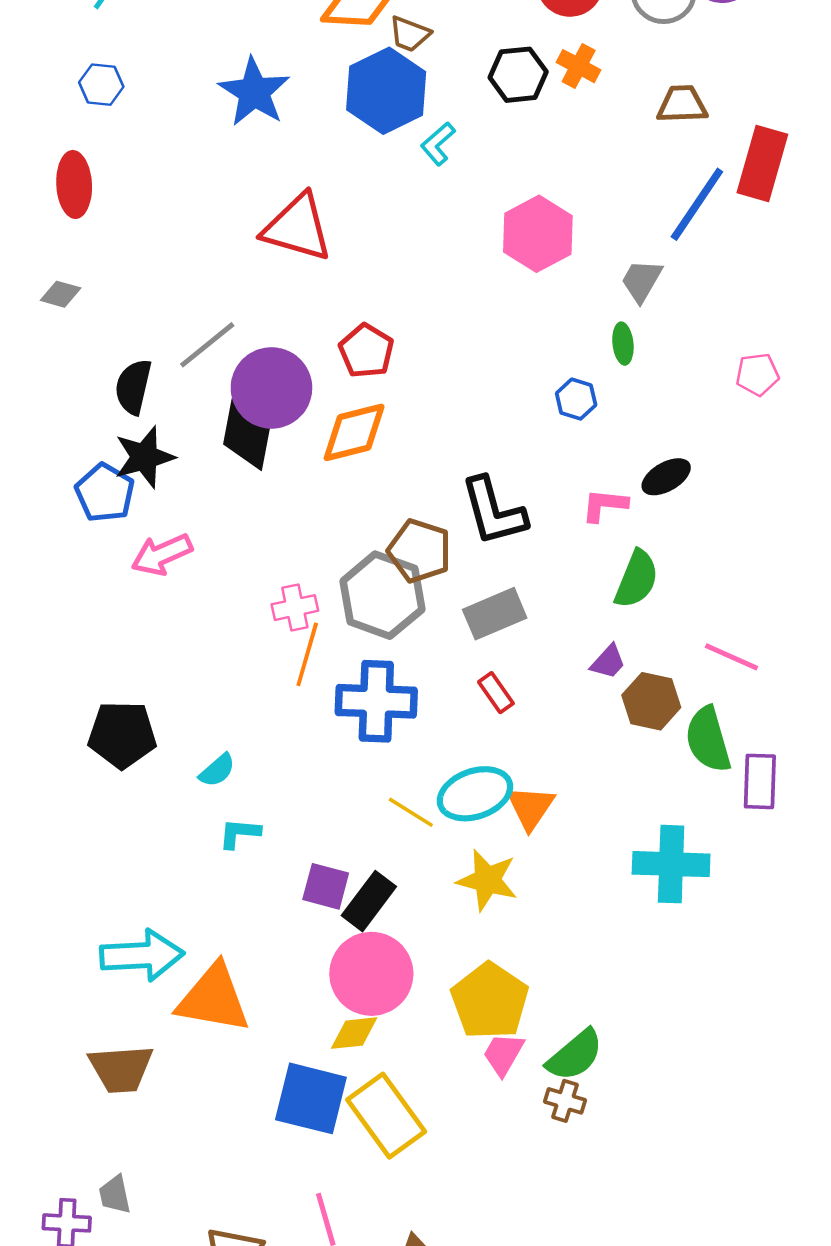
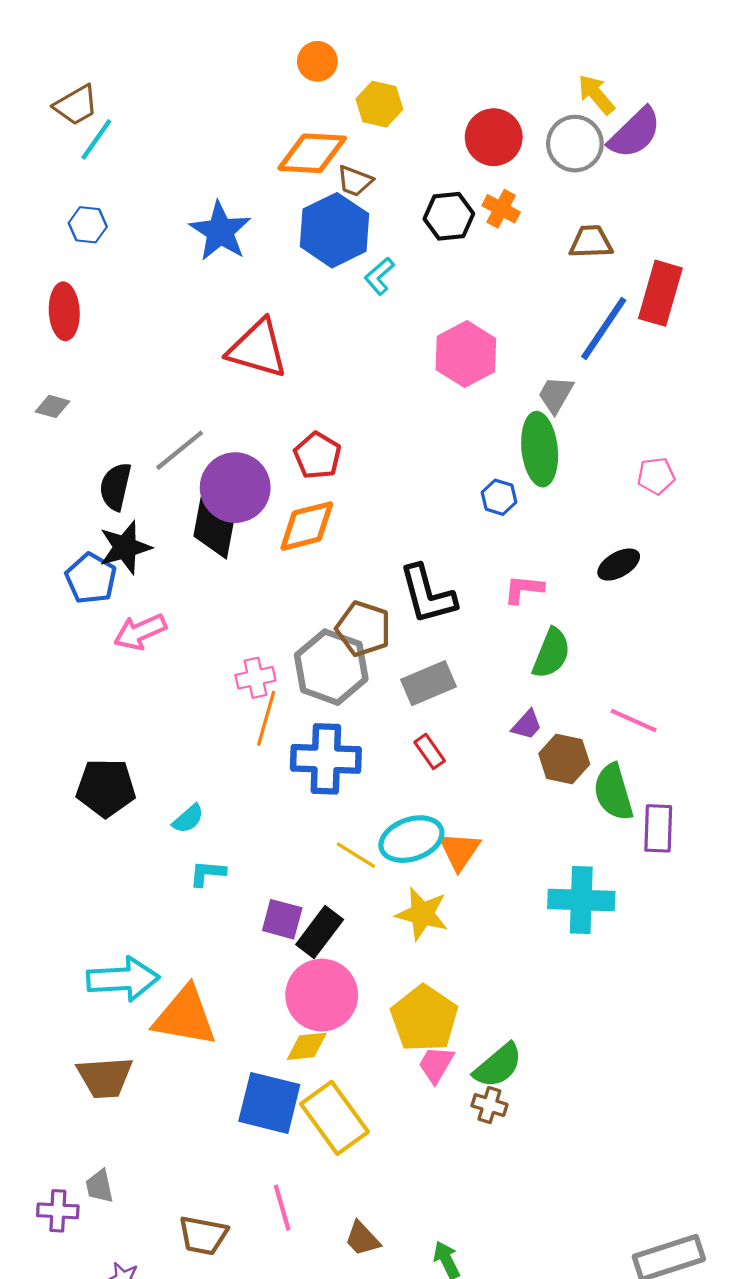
green ellipse: (623, 344) -> (540, 449), size x2.0
black ellipse: (666, 477) -> (619, 565), moved

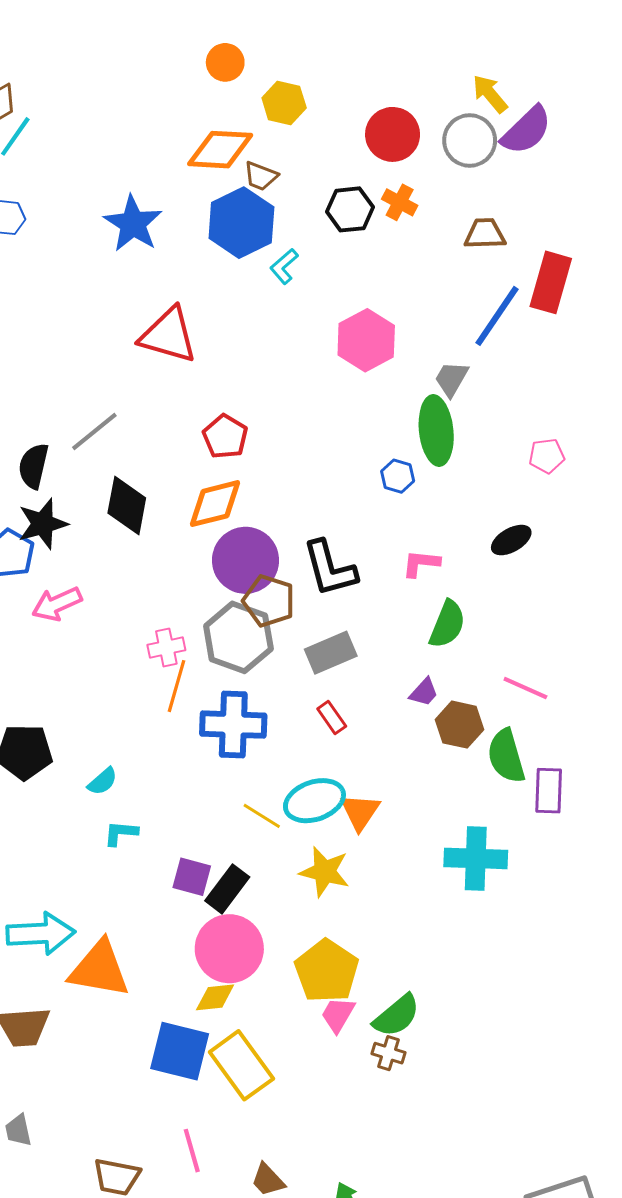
purple circle: (235, 488) -> (246, 560), moved

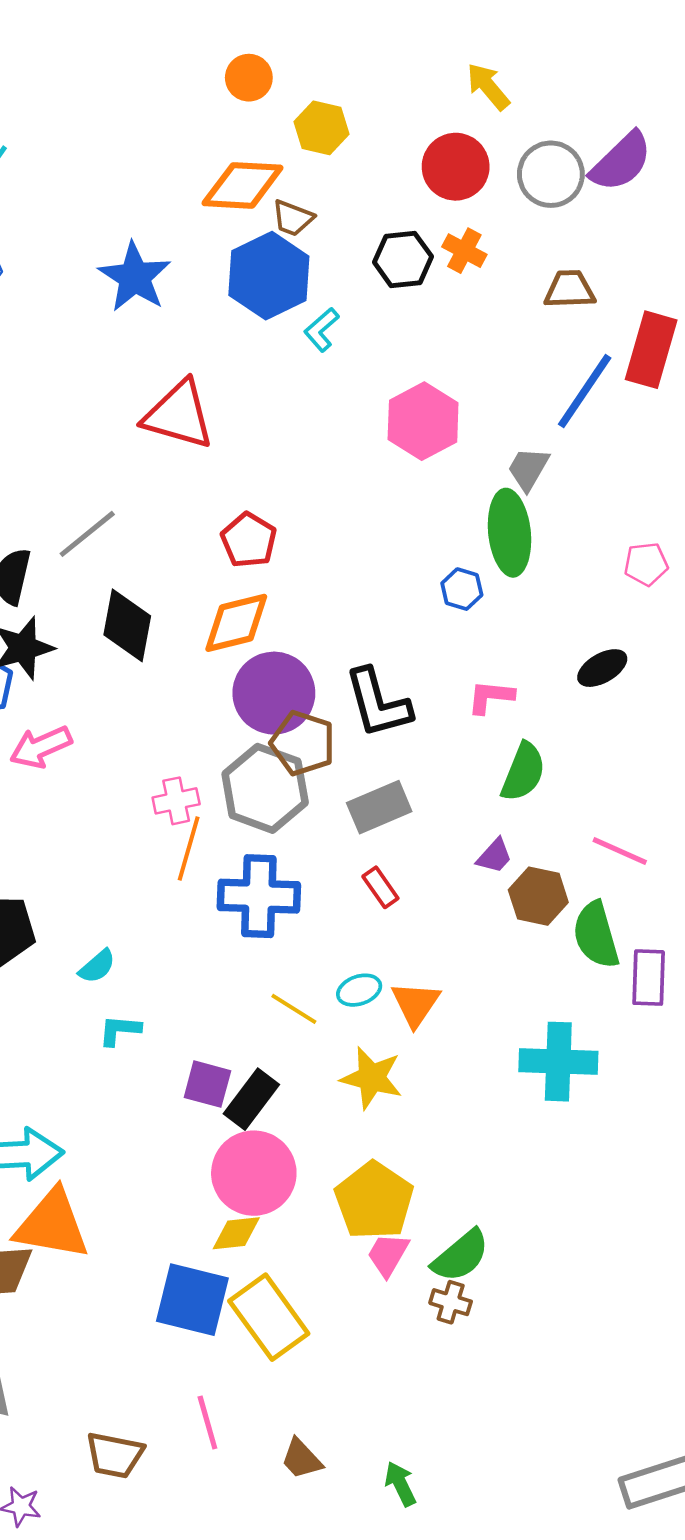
yellow arrow: (490, 94) -> (488, 86), moved
cyan ellipse: (314, 801) -> (359, 990), size x0.6
orange triangle: (99, 969) -> (52, 1224), moved

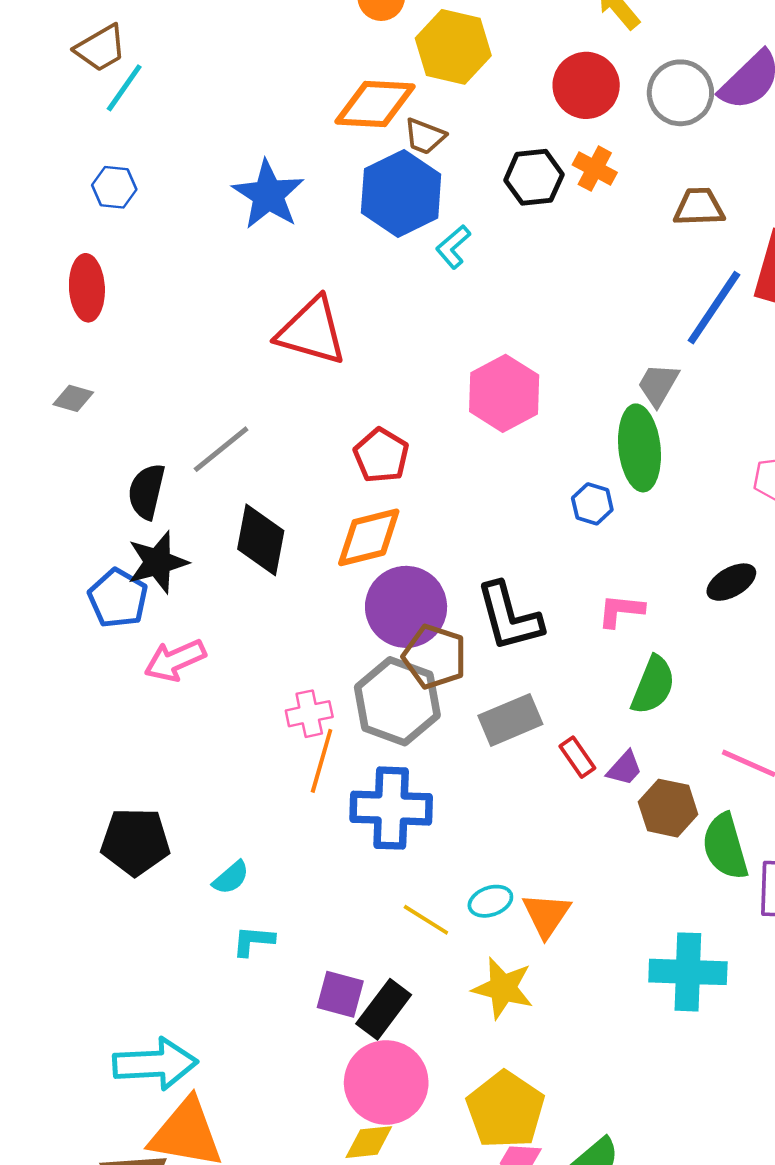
yellow hexagon: (321, 128) -> (453, 47), size x1.4
pink hexagon: (423, 421) -> (504, 393), moved
red rectangle: (380, 887) -> (577, 757), moved

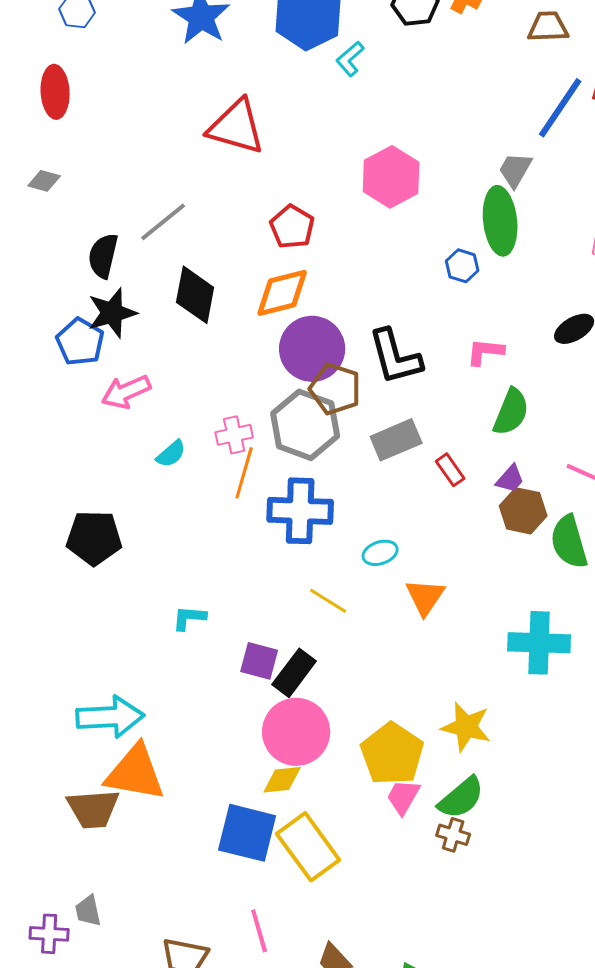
purple trapezoid: (625, 768) -> (510, 479), moved
cyan semicircle: (231, 878) -> (171, 454), moved
cyan ellipse: (490, 901) -> (380, 553), moved
yellow star: (503, 988) -> (466, 727), moved

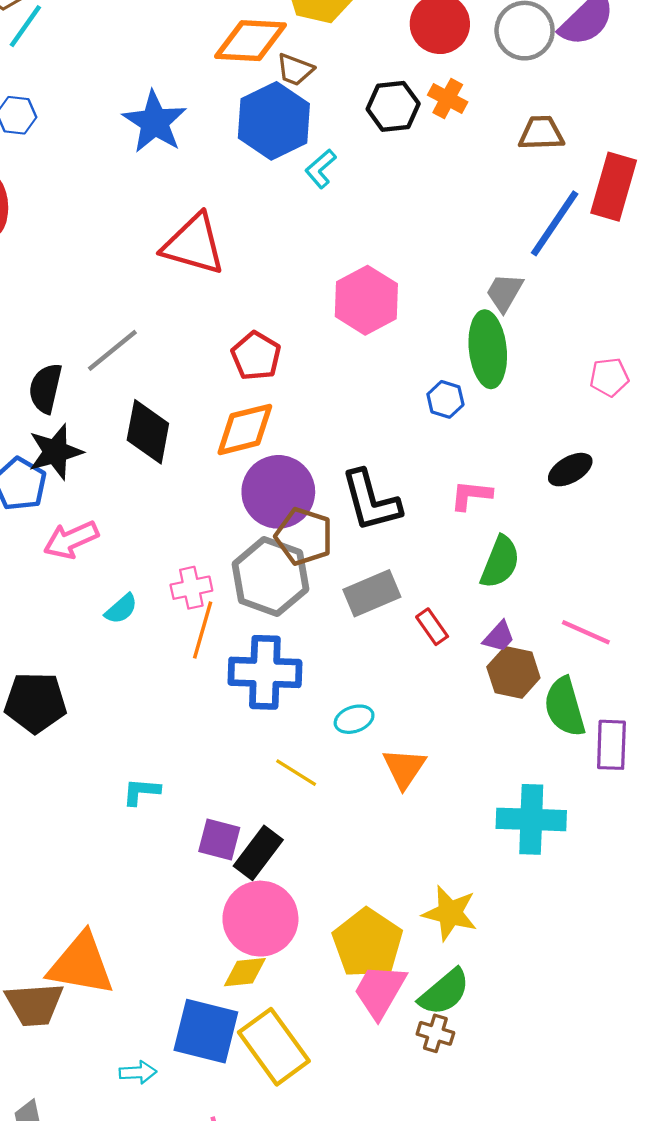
cyan arrow: (110, 717) -> (138, 1072), moved, size x0.5
pink trapezoid: (403, 797) -> (380, 991), size x1.4

